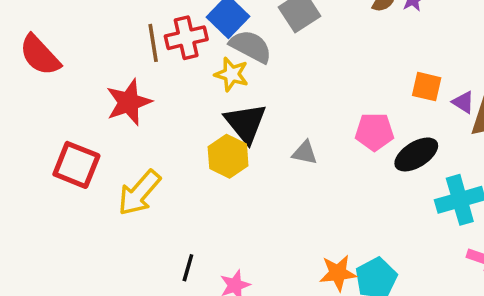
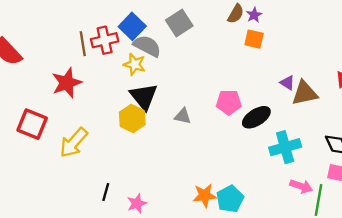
orange square: (427, 87) -> (254, 39), moved

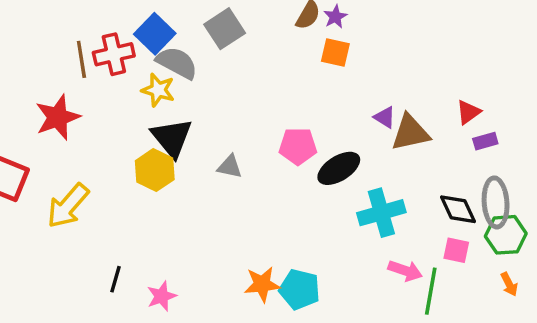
cyan pentagon: (230, 199) -> (300, 289), turned -30

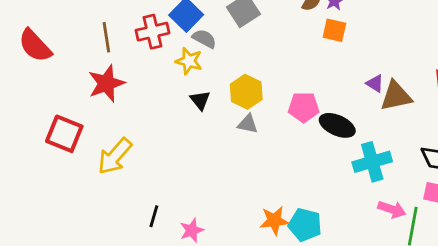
brown line: (81, 59) -> (106, 37), moved
gray semicircle: (177, 63) -> (204, 39), size x0.7
black triangle: (172, 138) -> (200, 100), size x0.6
black ellipse: (339, 168) -> (337, 125), turned 56
yellow hexagon: (155, 170) -> (246, 92), moved

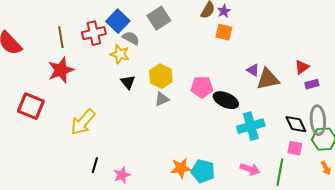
gray triangle: (248, 124) -> (162, 99), turned -35
yellow arrow: (115, 156) -> (83, 122), moved
pink arrow: (392, 209) -> (250, 169), moved

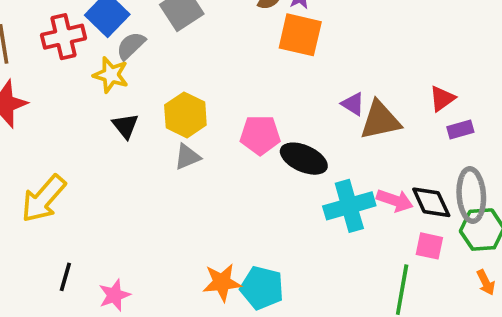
orange square: (224, 32) -> (300, 35), size x1.4
gray semicircle: (131, 38) -> (131, 46), turned -72
pink arrow: (250, 169) -> (395, 200), moved

